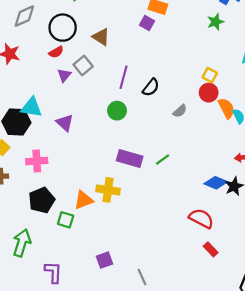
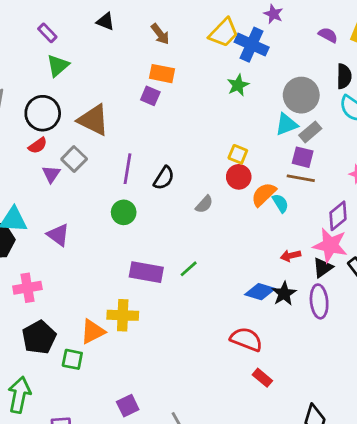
brown triangle: (101, 37) -> (93, 120), size x1.4
orange semicircle: (226, 108) -> (264, 194), turned -100

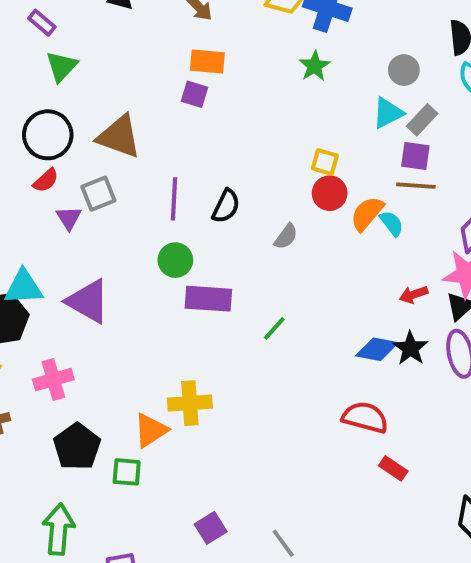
gray circle: (301, 95) -> (404, 70), size x0.6
gray square: (74, 159) -> (98, 194), turned 30
purple triangle: (58, 235) -> (88, 301), size x1.4
purple rectangle: (146, 272) -> (208, 299), moved

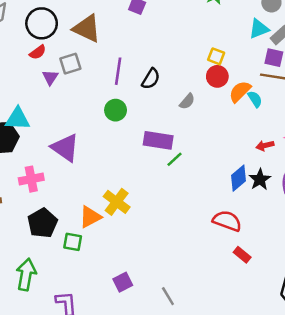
purple rectangle: (208, 299) -> (158, 140), moved
purple triangle: (88, 301) -> (65, 148), moved
blue diamond: (377, 349) -> (238, 178), turned -56
yellow cross: (190, 403) -> (117, 202), turned 36

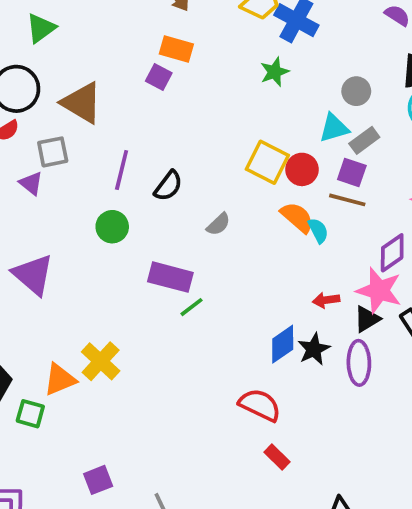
yellow square: (216, 56) -> (267, 162), size x1.6
red circle: (217, 76) -> (302, 169), moved
purple triangle: (50, 77) -> (31, 183), moved, turned -30
orange semicircle: (240, 92) -> (297, 217), turned 80

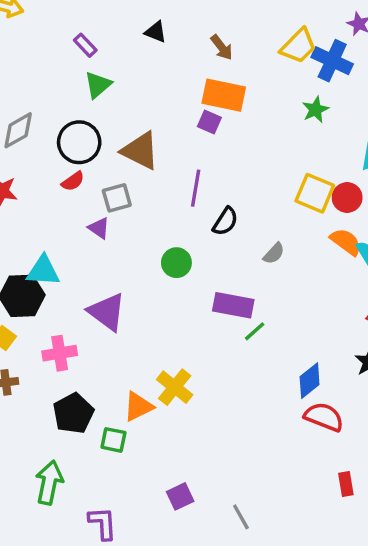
orange rectangle: (176, 49) -> (224, 95), size x1.4
purple line: (122, 170) -> (196, 188), moved
blue diamond: (283, 344) -> (310, 381), moved
red rectangle: (277, 457) -> (346, 484), moved, turned 40

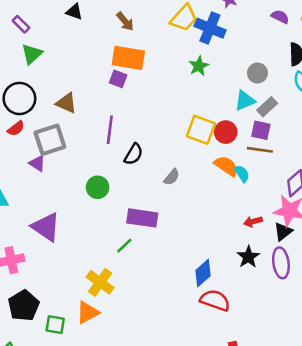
brown triangle: (140, 151) -> (66, 103), size x0.7
gray square: (117, 198) -> (50, 140), size x1.4
green line: (255, 331) -> (124, 246), moved
orange triangle: (138, 407) -> (88, 312), moved

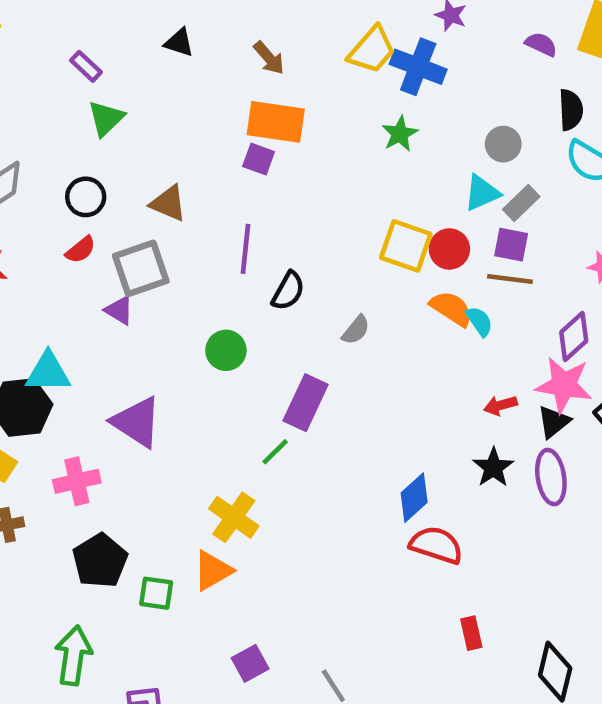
black circle: (19, 98) -> (86, 197), size x0.7
purple rectangle: (142, 218) -> (306, 403), turned -72

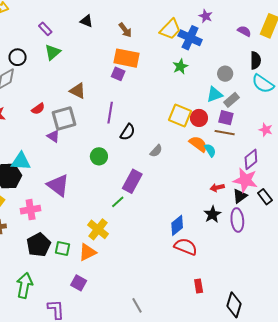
black circle: (86, 197) -> (18, 57), moved
green square: (156, 593) -> (63, 248), moved
purple square: (250, 663) -> (79, 283), moved, turned -35

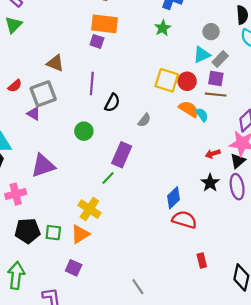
green triangle: (53, 52) -> (13, 25), moved
purple triangle: (58, 185) -> (43, 166), turned -50
black pentagon: (39, 245) -> (27, 231), turned 30

